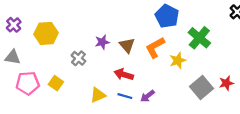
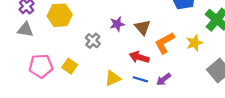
orange L-shape: (155, 48) -> (165, 43), moved
gray triangle: (13, 57) -> (25, 30), moved

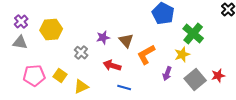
yellow star: (194, 43) -> (182, 55), moved
red arrow: (139, 57) -> (112, 66), moved
yellow triangle: (113, 78) -> (81, 87), moved
purple arrow: (164, 79) -> (167, 74), moved, turned -32

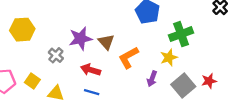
green cross: (193, 34) -> (181, 34), turned 30
purple star: (103, 38) -> (80, 39), size x1.5
yellow triangle: (81, 87) -> (56, 93), turned 35
blue line: (124, 88) -> (92, 92), moved

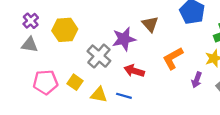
brown triangle: (106, 42) -> (150, 24), moved
gray cross: (56, 55) -> (99, 56), size x1.5
blue line: (92, 92) -> (124, 96), moved

